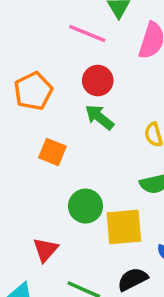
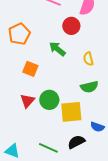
red circle: (98, 81) -> (71, 26), moved
red triangle: (45, 250) -> (27, 101), moved

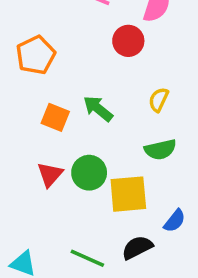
green arrow: (57, 49) -> (98, 109), moved
yellow semicircle: (88, 59) -> (159, 100), turned 40
blue semicircle: (97, 127) -> (175, 221), turned -72

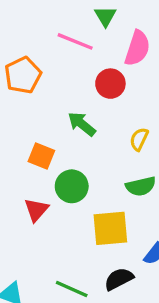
orange pentagon: (36, 55) -> (23, 75), moved
green arrow: (98, 109) -> (82, 124), moved
green circle: (89, 173) -> (72, 186), moved

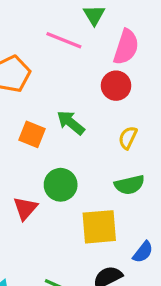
red circle: (110, 84) -> (116, 86), moved
orange square: (41, 156) -> (32, 134), moved

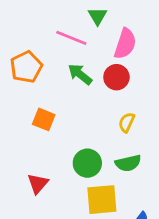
green arrow: (71, 123) -> (80, 74), moved
green circle: (61, 185) -> (87, 163), moved

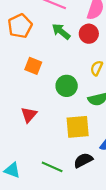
green circle: (87, 163) -> (67, 86), moved

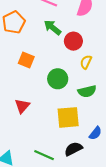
red circle: (89, 34) -> (73, 41), moved

